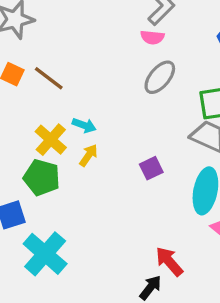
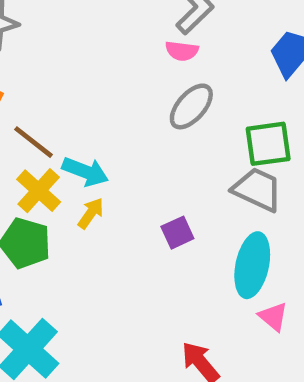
brown line: (49, 78) -> (34, 142), moved
cyan arrow: (84, 125) -> (85, 172), size x1.4

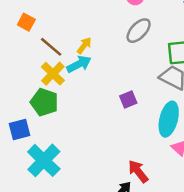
cyan arrow: (85, 172) -> (79, 64), turned -50
yellow arrow: (91, 213) -> (84, 46), moved

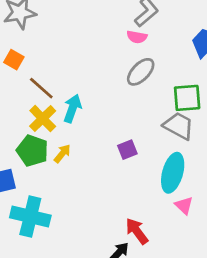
yellow arrow: (84, 46) -> (62, 153), moved
cyan arrow: (79, 64) -> (72, 108), turned -45
cyan cross: (44, 160) -> (30, 217), turned -32

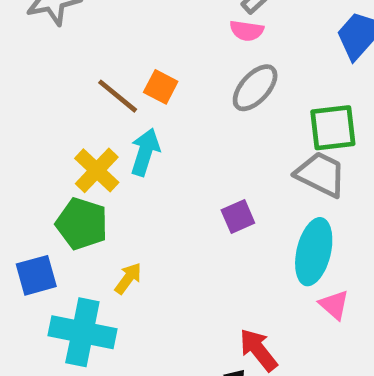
orange square: (14, 60) -> (161, 87), moved
brown line: (41, 88) -> (118, 96), moved
yellow arrow: (62, 153) -> (128, 278), moved

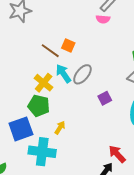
gray ellipse: (255, 88) -> (82, 74), moved
cyan arrow: (145, 152) -> (63, 74), turned -48
blue square: (36, 275) -> (21, 129), size x1.4

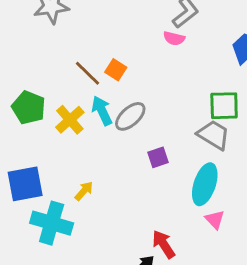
green pentagon: (39, 106) -> (29, 108), moved

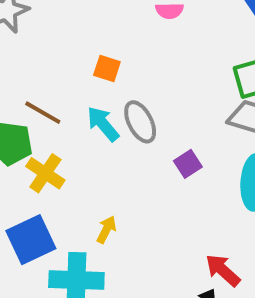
brown line: (87, 73) -> (43, 113), moved
gray ellipse: (130, 116) -> (140, 122), turned -60
yellow cross: (70, 120) -> (45, 173), moved

